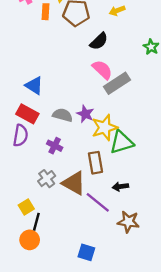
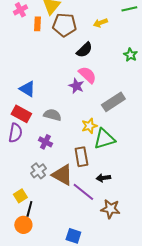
gray rectangle: (117, 83) -> (113, 102), moved
purple star: (85, 114) -> (76, 86), moved
yellow star: (105, 128) -> (89, 126), size x0.7

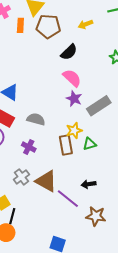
purple star: (76, 86) -> (74, 99), moved
green triangle: (104, 139) -> (90, 144), size x0.6
brown rectangle: (81, 157) -> (66, 145), moved

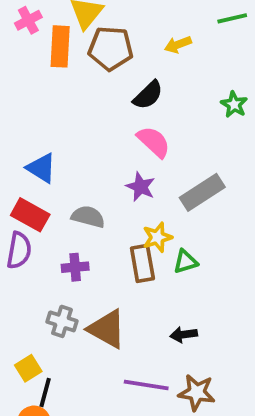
orange rectangle: (20, 25) -> (60, 46), size x1.5
purple star: (74, 99) -> (141, 187), moved
purple cross: (29, 147) -> (75, 267), turned -32
gray cross: (21, 177) -> (62, 321), turned -35
purple line: (68, 199) -> (146, 385), moved, turned -30

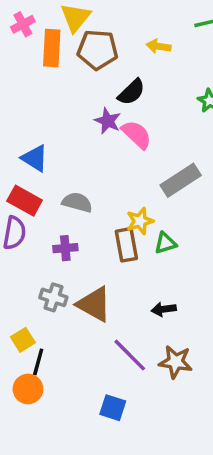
yellow arrow: (178, 45) -> (159, 46), turned 30
purple star: (141, 187) -> (108, 121), moved
purple line: (146, 385) -> (130, 355), turned 36

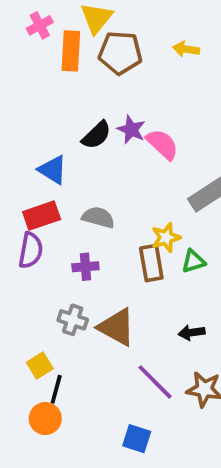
black semicircle: (131, 92) -> (96, 135), moved
red rectangle: (25, 201) -> (42, 216), turned -48

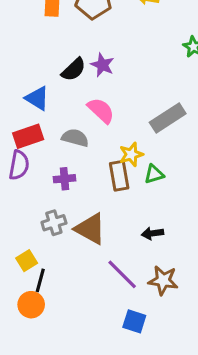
pink semicircle: (162, 144) -> (101, 110), moved
gray cross: (73, 320) -> (54, 223), turned -35
blue square: (137, 439) -> (134, 321), moved

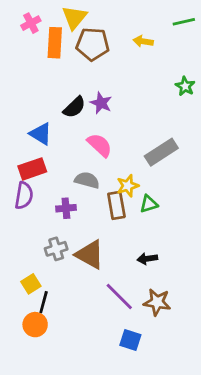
gray semicircle: (75, 138) -> (87, 180), moved

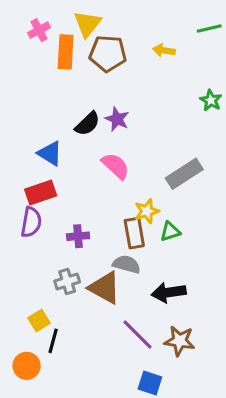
gray semicircle: (87, 180) -> (126, 264), moved
black arrow: (147, 259) -> (169, 292), size x1.5
orange circle: (35, 325) -> (27, 366), moved

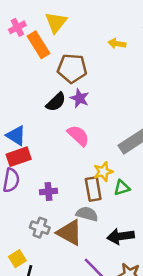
orange rectangle: (66, 52) -> (39, 45), turned -35
brown pentagon: (108, 54) -> (72, 68), moved
blue triangle: (50, 153) -> (16, 136), moved
gray cross: (67, 281) -> (40, 228), turned 36

